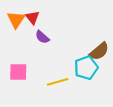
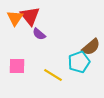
red triangle: (32, 17) -> (30, 16), size x1.5
yellow line: (58, 82) -> (53, 75), turned 48

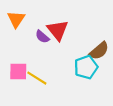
red triangle: (30, 16) -> (58, 30), moved
yellow line: (53, 75) -> (37, 78), moved

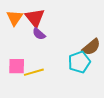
red triangle: (58, 30) -> (35, 18), moved
yellow line: (37, 78) -> (34, 72), turned -48

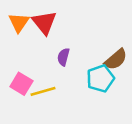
purple semicircle: (39, 34) -> (63, 57), moved, turned 64
pink square: (17, 66) -> (21, 84), turned 30

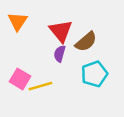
red triangle: (44, 22) -> (61, 31), moved
brown semicircle: (116, 59) -> (86, 42), moved

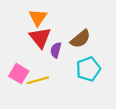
orange triangle: (18, 21) -> (38, 18), moved
red triangle: (61, 31) -> (40, 38), moved

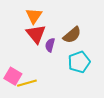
pink square: (19, 74) -> (13, 76), moved
yellow line: (38, 80) -> (27, 83), moved

